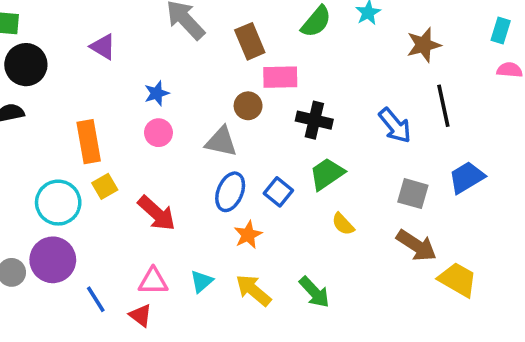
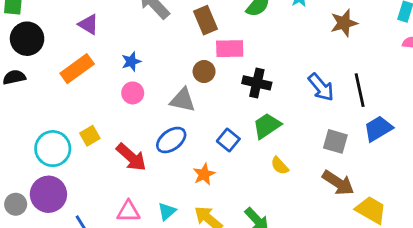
black line: (443, 106) -> (360, 90), moved
orange rectangle: (89, 142) -> (77, 69), moved, turned 64
blue ellipse: (230, 192) -> (171, 140), moved, turned 32

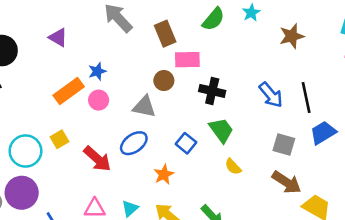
orange rectangle: (77, 69) -> (69, 91), moved
green trapezoid: (267, 126) -> (221, 130), turned 88

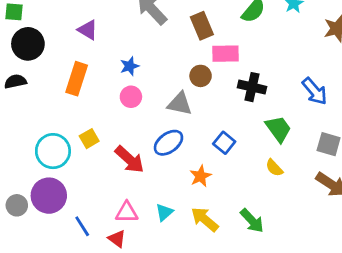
orange rectangle: (69, 91) -> (77, 79), moved, turned -36
green trapezoid: (221, 130) -> (278, 129), moved

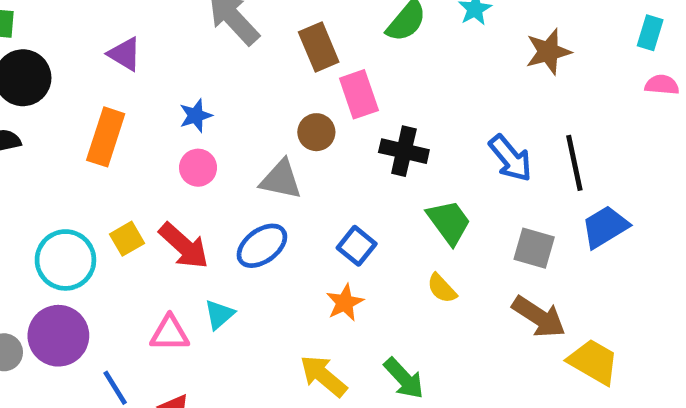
pink rectangle: (226, 54) -> (359, 94), turned 72
red arrow: (130, 159) -> (184, 246), moved
orange star: (201, 176) -> (345, 303), moved
pink triangle: (127, 212) -> (170, 333), moved
cyan triangle: (164, 212) -> (219, 314), moved

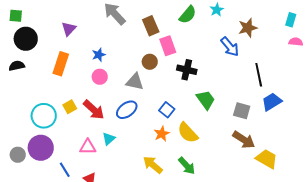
purple triangle: (125, 54) -> (69, 29), turned 42
blue arrow: (510, 158) -> (230, 47), moved
yellow semicircle: (442, 288) -> (188, 133), moved, size x1.6

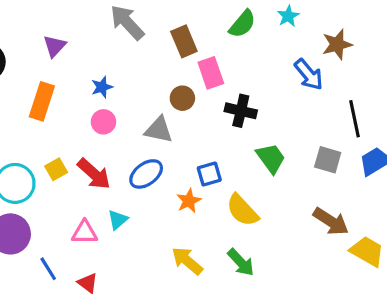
blue square: (167, 110) -> (209, 174), turned 35
gray square: (242, 111) -> (328, 160), moved
orange star: (162, 134) -> (189, 201), moved

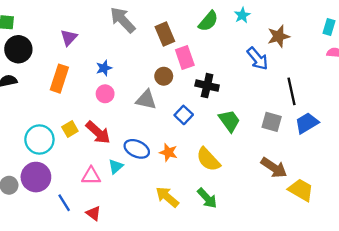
blue ellipse: (146, 174) -> (137, 149), moved, turned 60
blue square: (209, 174) -> (184, 115), moved, turned -30
orange star: (189, 201) -> (168, 152), turned -30

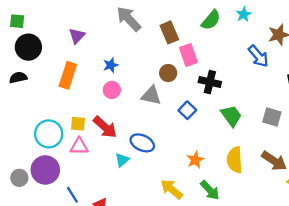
yellow square: (70, 129) -> (78, 124), turned 35
orange star: (168, 152) -> (195, 160), moved, turned 30
yellow semicircle: (208, 159) -> (235, 160), moved, turned 40
pink triangle: (91, 176) -> (79, 146), moved

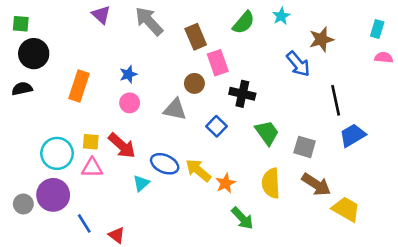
purple triangle: (77, 36) -> (101, 15), moved, turned -30
gray square: (272, 117) -> (305, 147), moved
yellow arrow: (172, 189) -> (198, 170), moved

